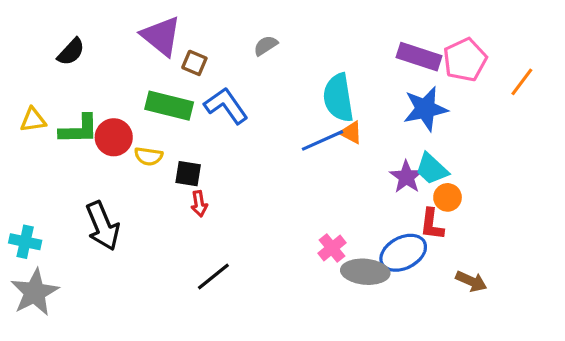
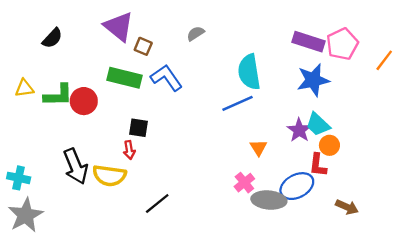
orange triangle: (351, 133) -> (258, 148), moved, turned 30
yellow semicircle: (149, 156) -> (109, 176), moved, size x1.6
red arrow: (199, 204) -> (129, 150), moved

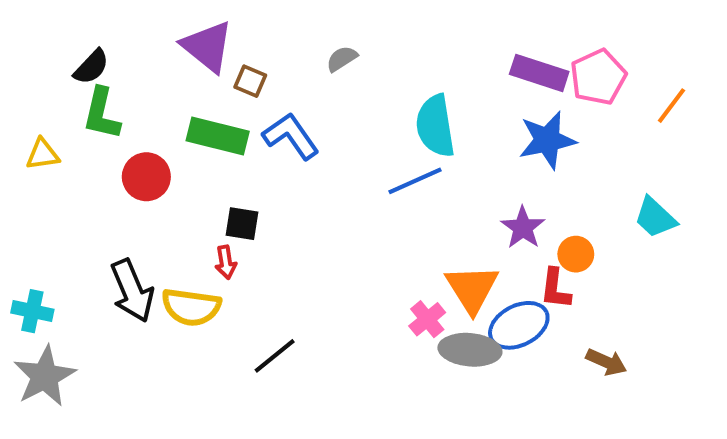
green L-shape: (58, 95) -> (102, 114), moved, turned 104
cyan trapezoid: (318, 124) -> (655, 217), moved
orange triangle: (258, 148) -> (472, 289), moved, size x1.8

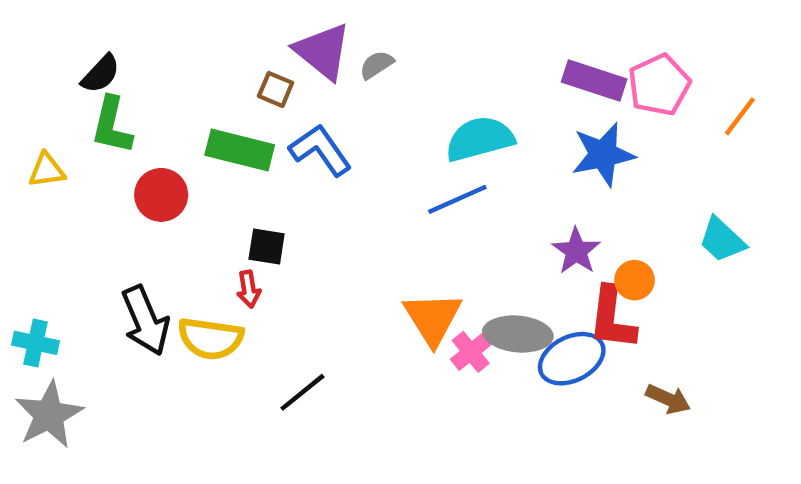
purple triangle: (207, 46) -> (323, 51), moved
cyan semicircle: (435, 126) -> (480, 139), turned 84
orange triangle: (472, 289) -> (433, 318), moved
red L-shape: (555, 289) -> (612, 318), size x1.4
gray ellipse: (470, 350) -> (518, 334), moved

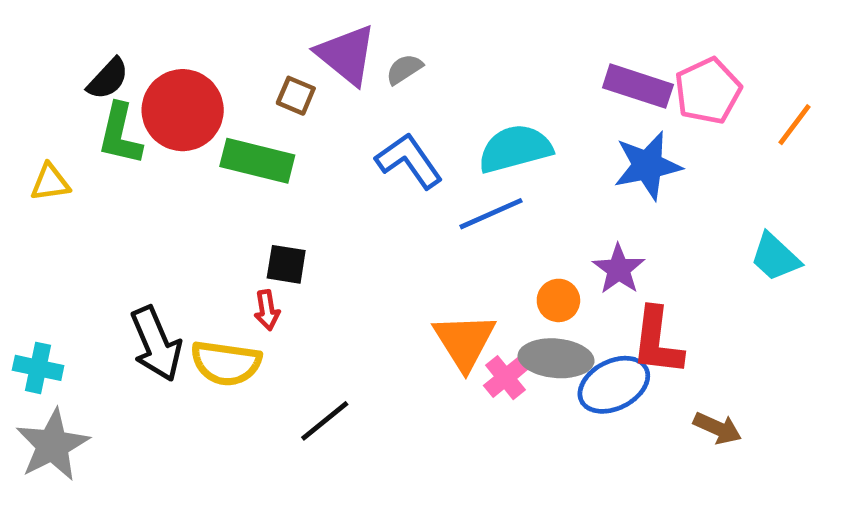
blue L-shape: (320, 150) -> (409, 161), moved
red circle: (161, 195) -> (183, 110), moved, size x1.4
orange circle: (635, 280) -> (558, 300), moved

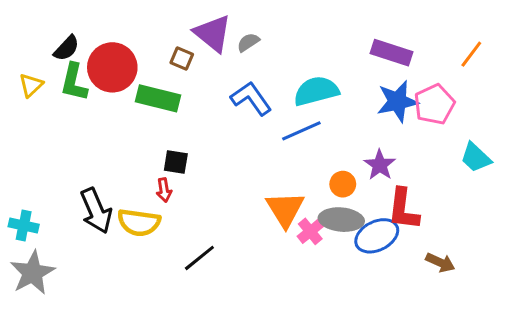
pink pentagon: (708, 91) -> (434, 104), moved
orange line: (795, 125) -> (471, 54), moved
yellow triangle: (50, 182) -> (31, 85), moved, turned -35

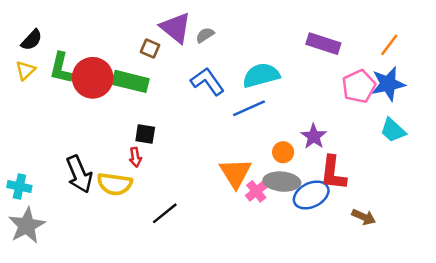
black semicircle: (66, 48) -> (32, 40), moved
red circle: (112, 67) -> (93, 78), moved
blue star: (397, 101) -> (388, 84), moved

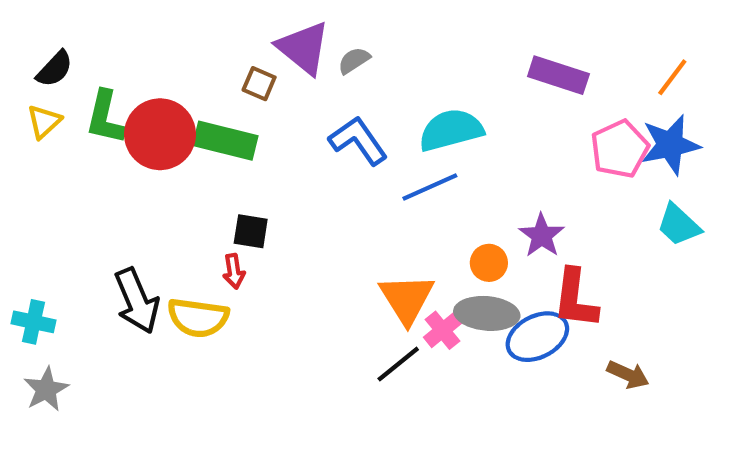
black line: (165, 213) -> (398, 364), moved
gray star: (27, 226) -> (46, 389), size x0.7

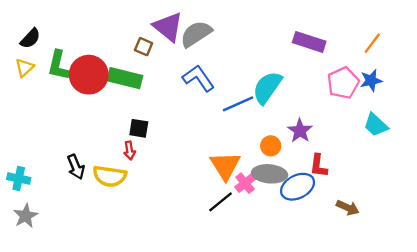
gray semicircle: (354, 60) -> (196, 34), size x1.8
cyan semicircle: (451, 130) -> (267, 87), moved, turned -40
blue star: (670, 145) -> (371, 80), size x0.7
red L-shape: (575, 299) -> (319, 166), size x0.7
black arrow: (137, 301) -> (76, 167), size x0.7

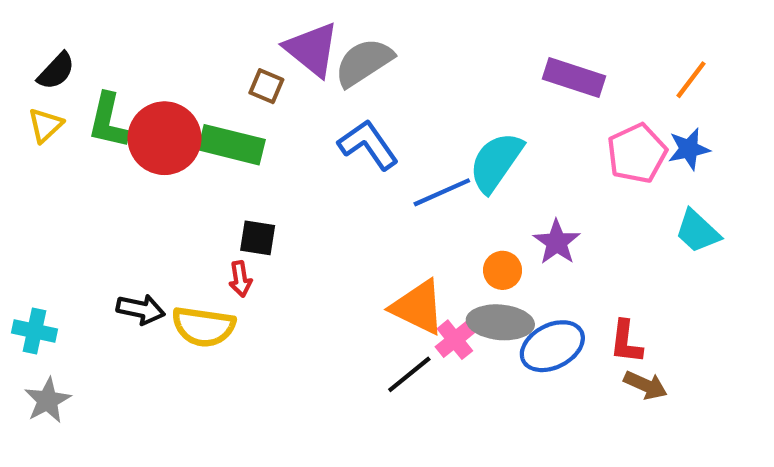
orange triangle: (225, 166) -> (418, 307), turned -32
red L-shape: (319, 166) -> (626, 342), moved
black arrow: (76, 167) -> (141, 309), turned -55

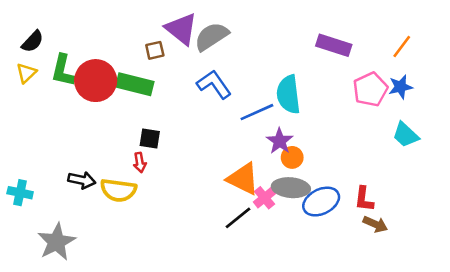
brown square: (266, 86) -> (155, 50), turned -36
cyan semicircle: (496, 162) -> (288, 94), turned -42
purple star: (557, 242) -> (280, 141), moved
gray star: (48, 400) -> (57, 242), moved, size x1.4

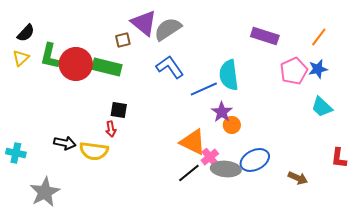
gray ellipse: (291, 188) -> (226, 169), moved
red L-shape: (364, 199) -> (339, 158), moved

